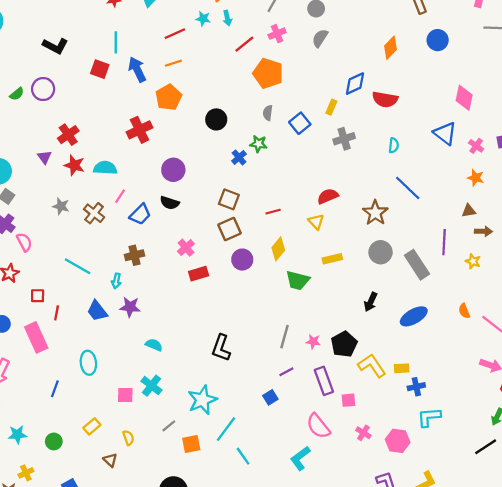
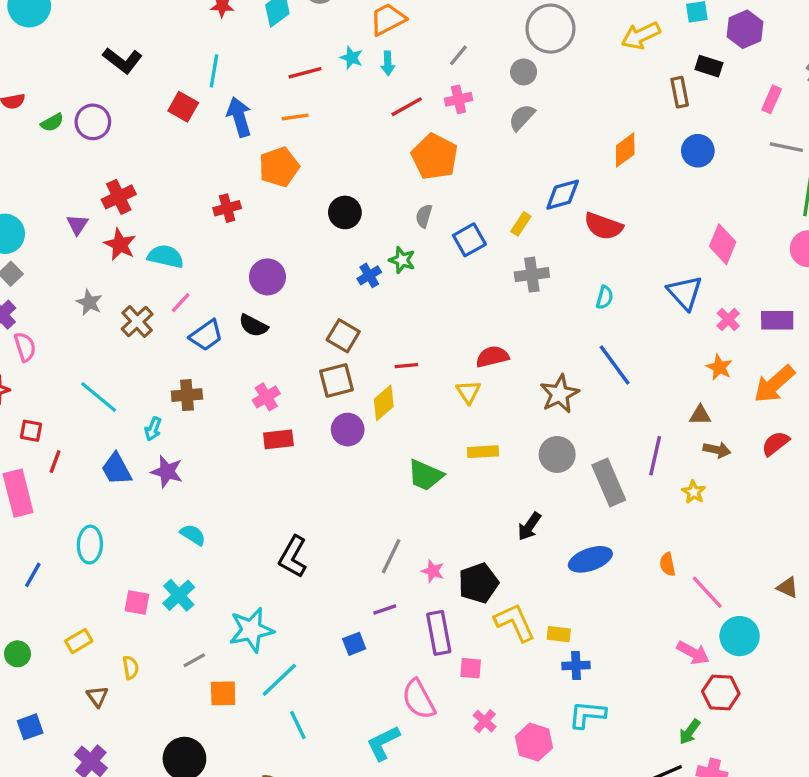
red cross: (140, 130) -> (227, 208), size x0.7
yellow diamond: (278, 249) -> (384, 403), moved

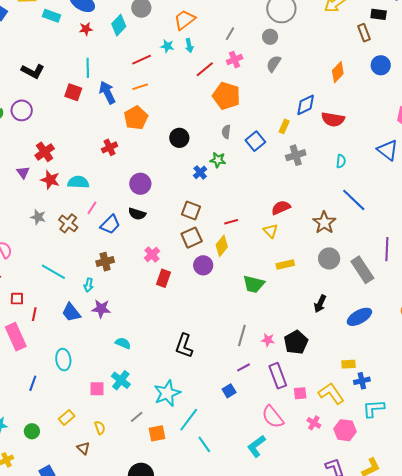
red rectangle: (278, 439) -> (163, 278), turned -54
yellow L-shape: (515, 622) -> (331, 393), moved

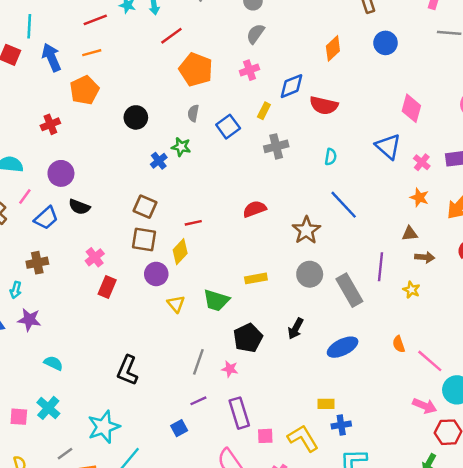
pink cross: (235, 60) -> (249, 70), moved
purple circle: (140, 184) -> (61, 173), moved
yellow triangle: (270, 231) -> (176, 304), moved
brown square: (192, 238) -> (144, 239), turned 30
black pentagon: (296, 342) -> (248, 338), moved

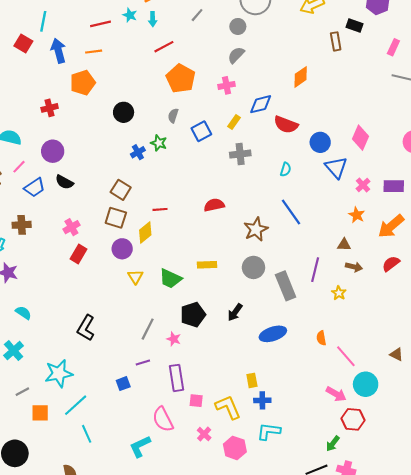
blue circle: (386, 43) -> (320, 142), moved
yellow rectangle: (326, 404) -> (252, 380), turned 72

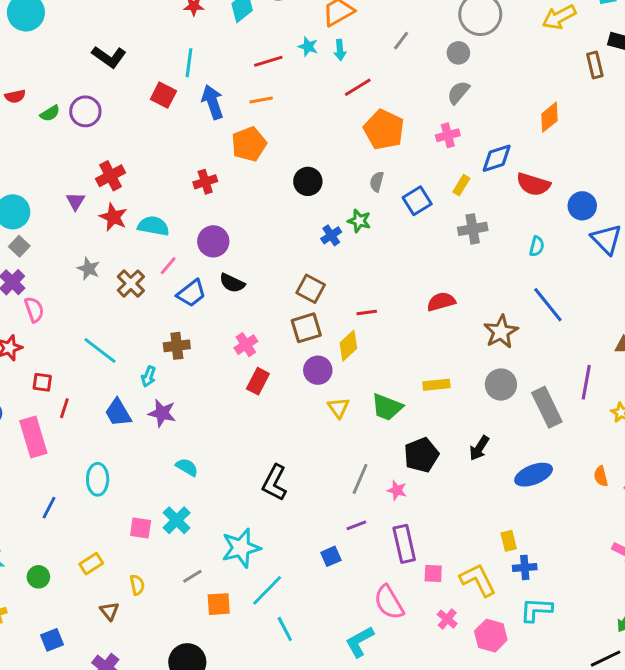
brown square: (116, 218) -> (306, 328), turned -30

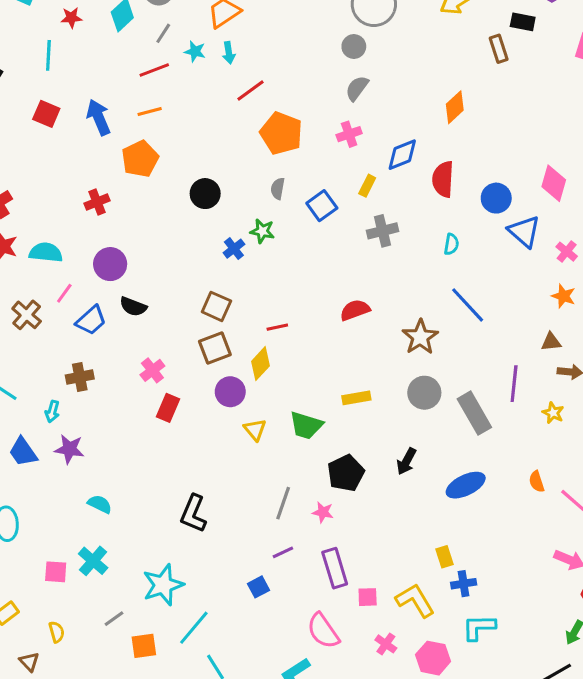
gray line: (401, 41) -> (163, 33), moved
cyan line: (189, 63) -> (48, 55), moved
red semicircle: (533, 184) -> (443, 179), turned 80

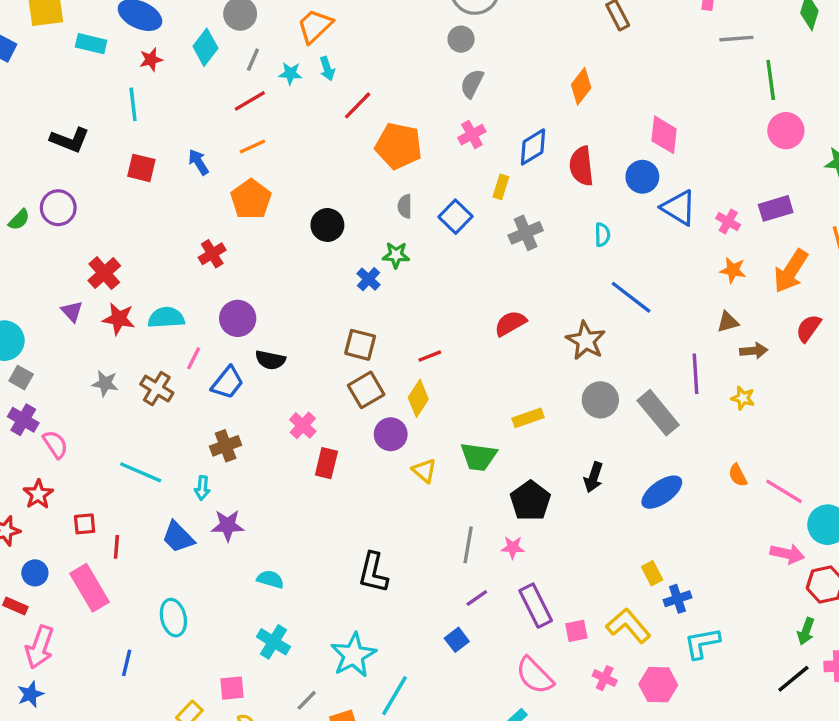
blue arrow: (99, 117) -> (198, 162), size x0.7
pink diamond: (554, 183) -> (664, 135), moved
pink square: (56, 572) -> (232, 688), moved

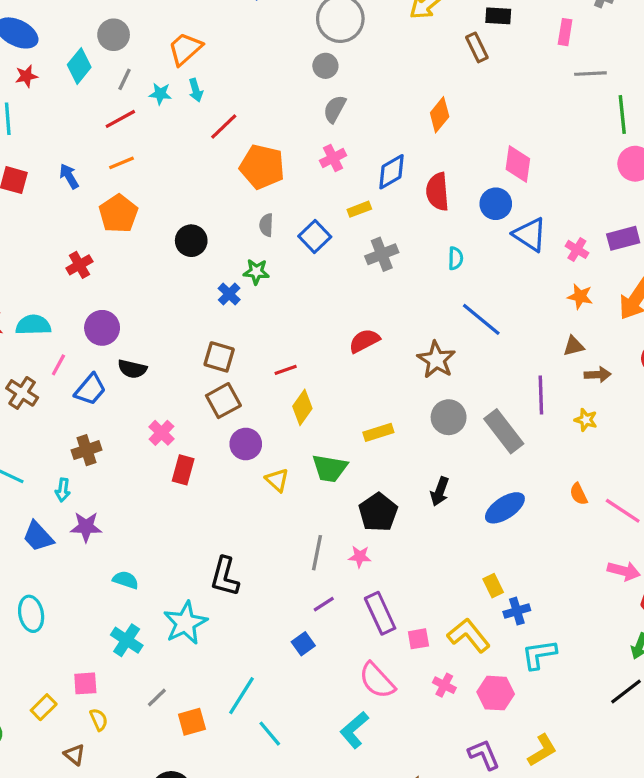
yellow rectangle: (501, 187) -> (359, 209), turned 50
yellow diamond: (418, 398) -> (302, 407), moved
cyan star: (353, 655) -> (185, 623), moved

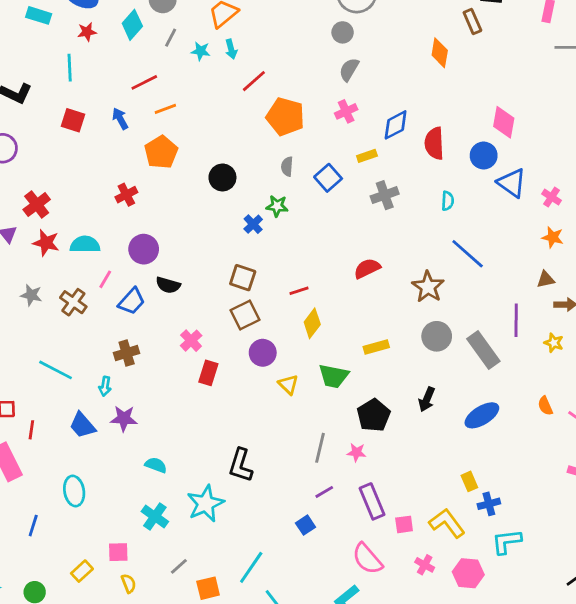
orange diamond: (440, 115) -> (440, 53), moved, turned -32
red line: (120, 119) -> (144, 82), moved

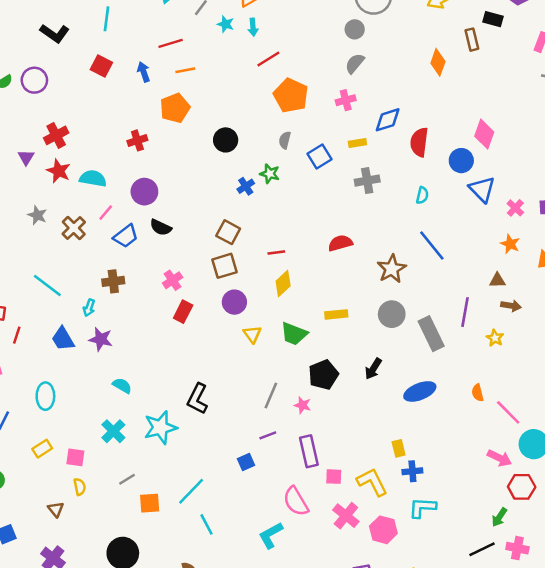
pink cross: (425, 565) -> (346, 516), size x1.5
yellow rectangle: (82, 571) -> (42, 449), moved

